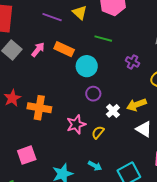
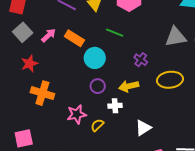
red star: (12, 98) -> (29, 64), moved
yellow arrow: (136, 105) -> (129, 86), moved
white cross: (113, 111) -> (115, 106), turned 32
white triangle: (144, 129) -> (143, 128), turned 48

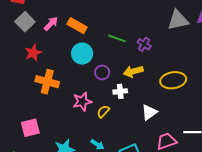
green line: (115, 33) -> (117, 38), moved
cyan circle: (95, 58) -> (82, 54), moved
yellow ellipse: (170, 80) -> (173, 80), moved

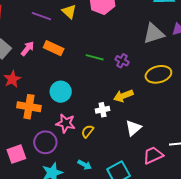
cyan circle: (82, 54) -> (61, 92), moved
yellow arrow: (133, 71) -> (123, 96), moved
purple circle: (102, 72) -> (45, 142), moved, size x1.5
yellow ellipse: (173, 80) -> (158, 74), moved
pink star: (82, 102) -> (66, 123), turned 30

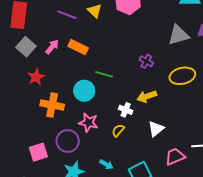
green line: (95, 57) -> (104, 74), moved
white cross: (103, 110) -> (126, 110), turned 32
yellow semicircle: (88, 131) -> (118, 130), moved

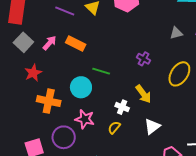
gray triangle: (179, 35) -> (176, 33), size x0.6
yellow ellipse: (182, 76) -> (179, 74), turned -45
yellow arrow: (147, 96) -> (143, 94), turned -108

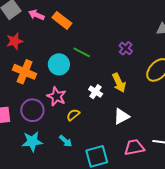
pink arrow: (50, 43) -> (36, 15), turned -119
yellow semicircle: (114, 128) -> (73, 115), moved

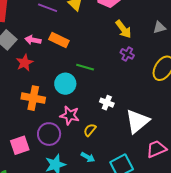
red star: (15, 41) -> (25, 63), moved
yellow arrow: (119, 83) -> (123, 29), moved
white triangle: (121, 116) -> (137, 121), size x1.5

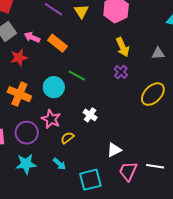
white triangle: (137, 121) -> (114, 150), moved, size x0.6
pink trapezoid: (156, 149) -> (128, 171), turned -55

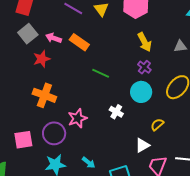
cyan circle: (54, 87) -> (141, 92), moved
pink star: (51, 119) -> (77, 118), turned 30
yellow semicircle: (67, 138) -> (157, 124), moved

